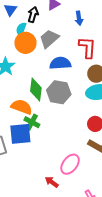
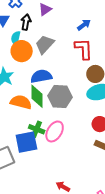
blue arrow: (79, 18) -> (84, 25), moved, turned -112
blue semicircle: (60, 63) -> (41, 76), moved
orange semicircle: (22, 107) -> (21, 102), moved
pink ellipse: (70, 164) -> (55, 131), moved

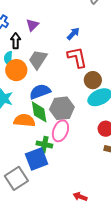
pink ellipse: (55, 131) -> (60, 131), moved

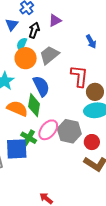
blue arrow: (73, 34) -> (91, 42), turned 88
red L-shape: (77, 57) -> (79, 76), moved
blue semicircle: (40, 92) -> (41, 86), turned 65
gray hexagon: (62, 108) -> (69, 131), moved

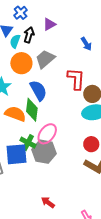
cyan semicircle: (22, 44) -> (15, 41), moved
gray hexagon: (69, 131) -> (44, 152), moved

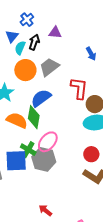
purple triangle: (49, 24) -> (55, 32), turned 32
blue semicircle: (38, 90) -> (41, 98), turned -100

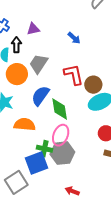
green diamond: (34, 117) -> (60, 109), moved
red arrow: (45, 210) -> (72, 191), moved

